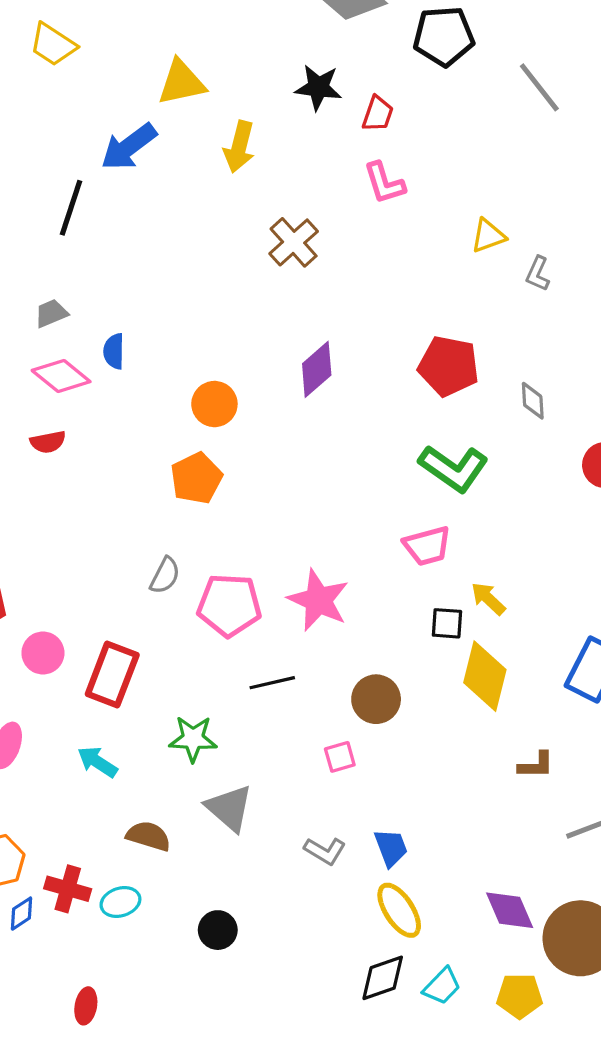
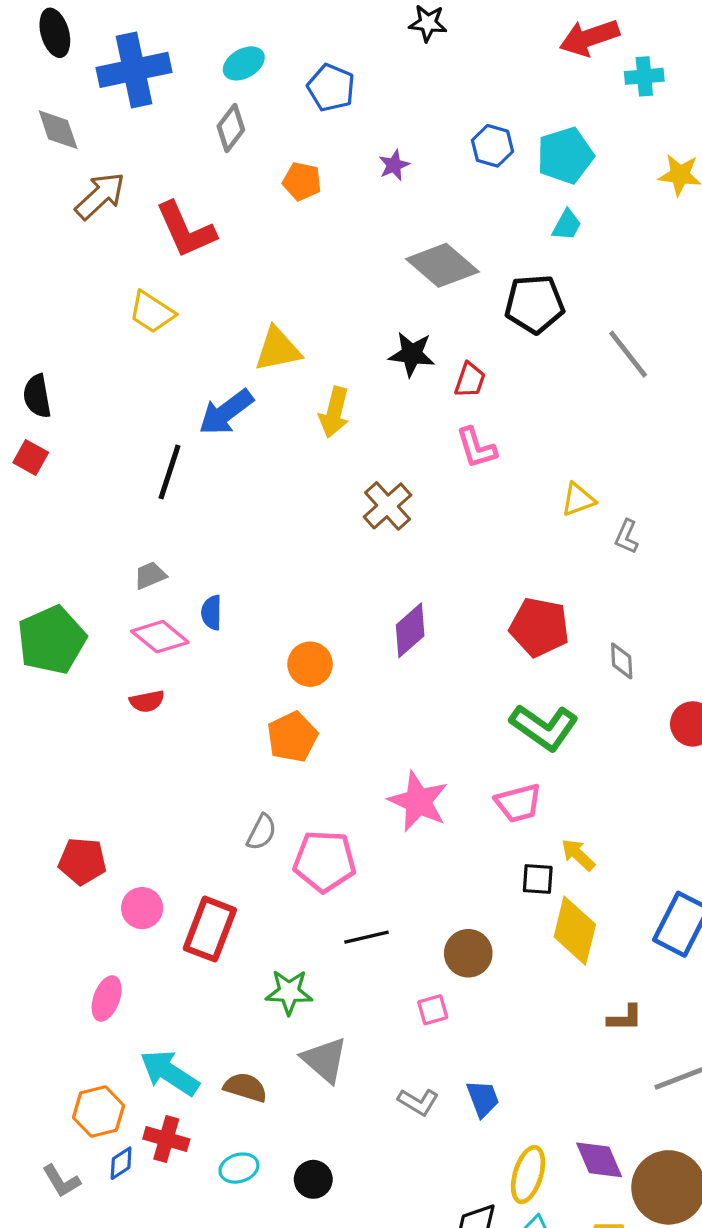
pink star: (318, 600) -> (418, 801), moved
cyan arrow: (97, 762) -> (170, 1073), moved, size x1.5
cyan ellipse: (120, 902) -> (239, 1168), moved
yellow ellipse: (399, 910) -> (528, 1174), moved, turned 50

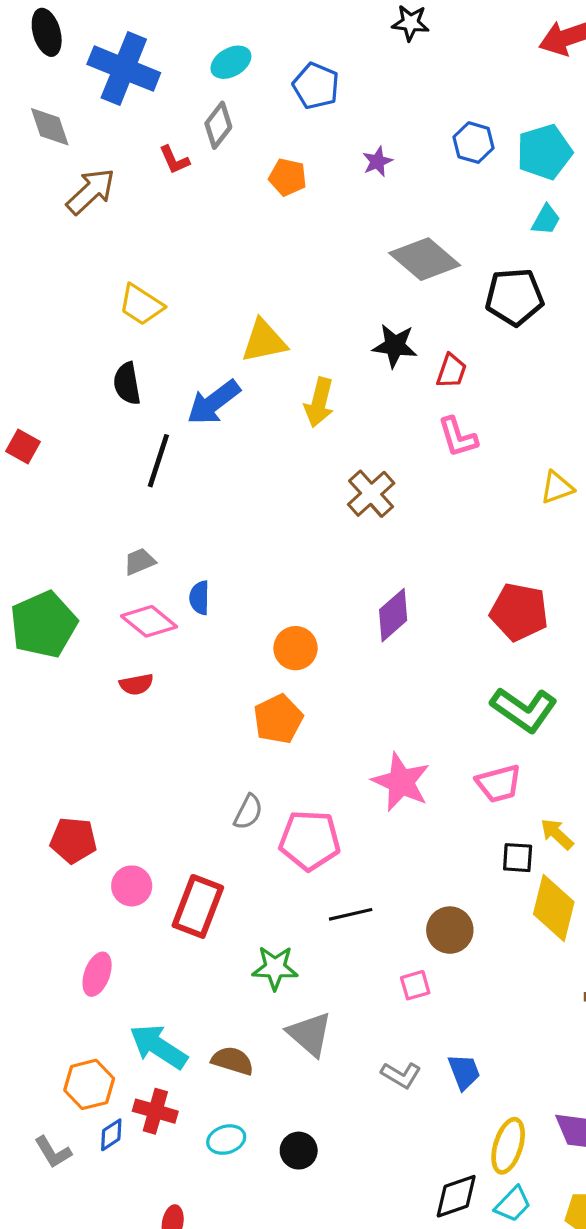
blue cross: (134, 70) -> (124, 69), turned 34
red L-shape: (186, 230) -> (174, 160), moved, size x0.5
black semicircle: (37, 396) -> (127, 384), moved

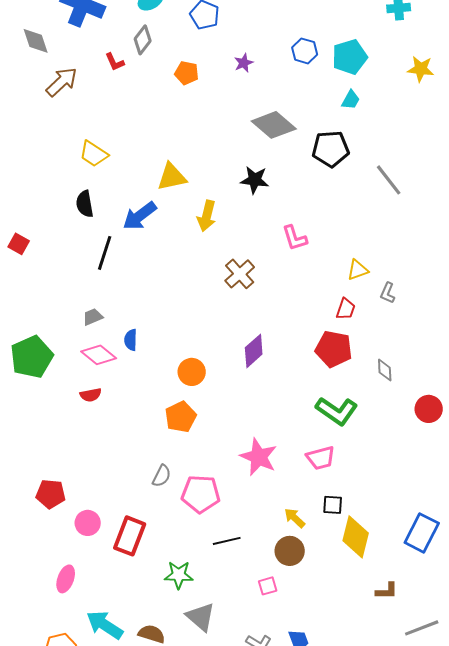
red trapezoid: (451, 371) -> (346, 309), moved
yellow arrow: (557, 834) -> (295, 518), moved

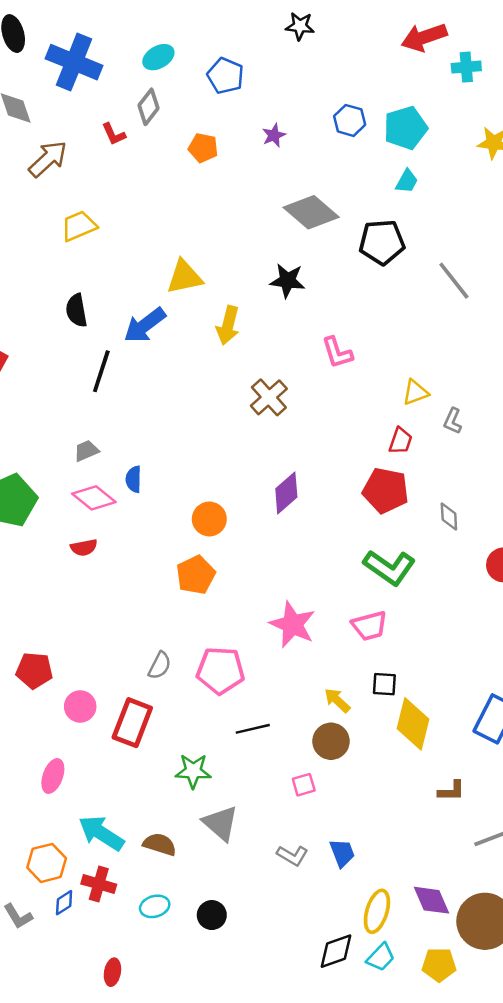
yellow trapezoid: (94, 154) -> (79, 226), moved, turned 124
gray semicircle: (162, 476) -> (160, 666), moved

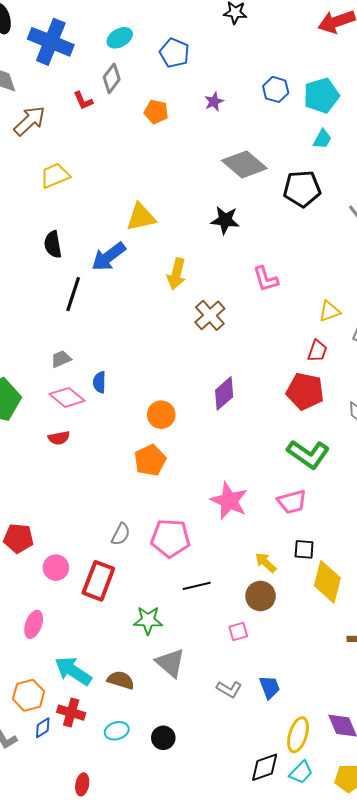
yellow arrow: (228, 325) -> (176, 274), moved

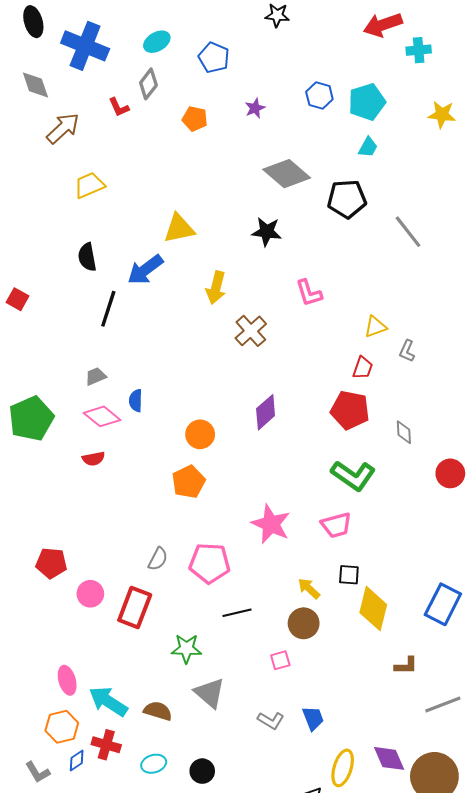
pink ellipse: (34, 624) -> (67, 680), moved, turned -36

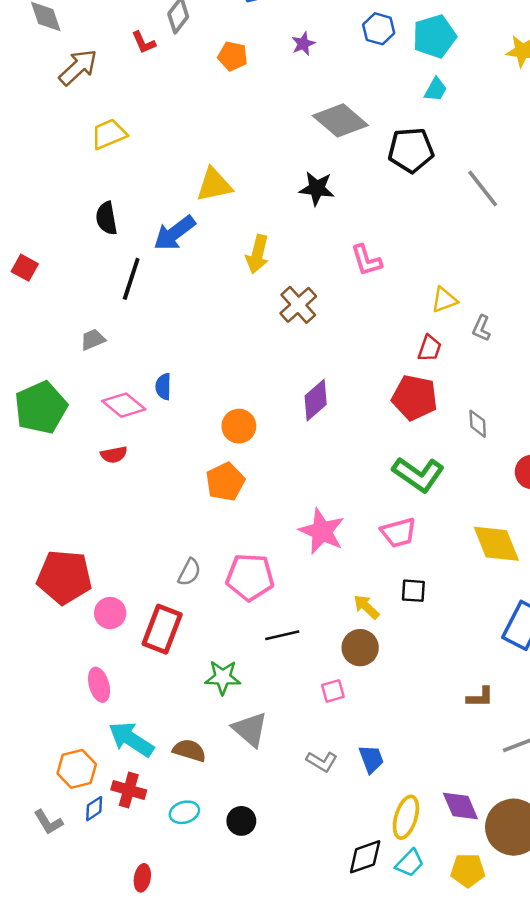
gray trapezoid: (96, 376) -> (93, 339), moved
red pentagon: (51, 563) -> (64, 577), size x1.5
yellow diamond: (373, 609) -> (496, 544), moved, turned -36
pink ellipse: (67, 680) -> (99, 685), moved

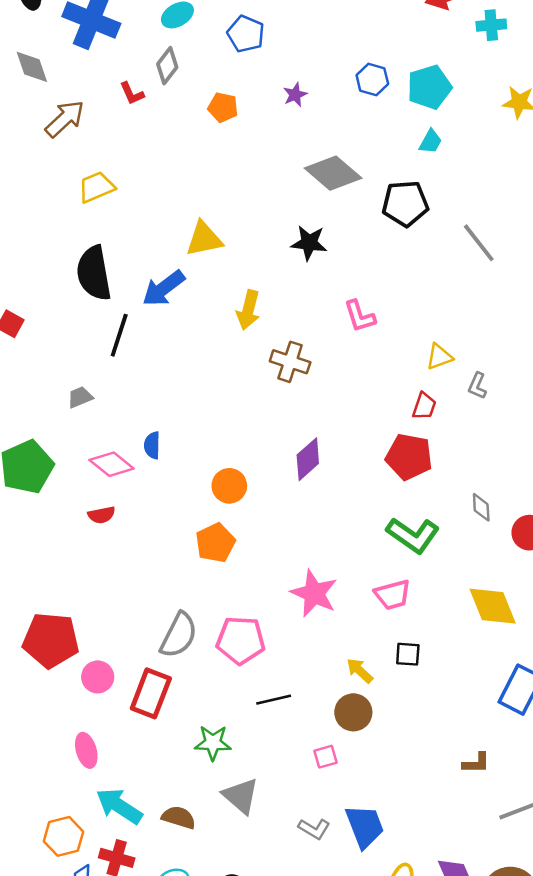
black semicircle: (106, 218) -> (94, 273), size x1.6
brown cross: (298, 305) -> (290, 362), turned -30
gray diamond: (478, 424) -> (481, 507), moved
gray semicircle: (189, 572) -> (179, 635), size x1.6
blue trapezoid: (371, 759) -> (365, 826), size x1.5

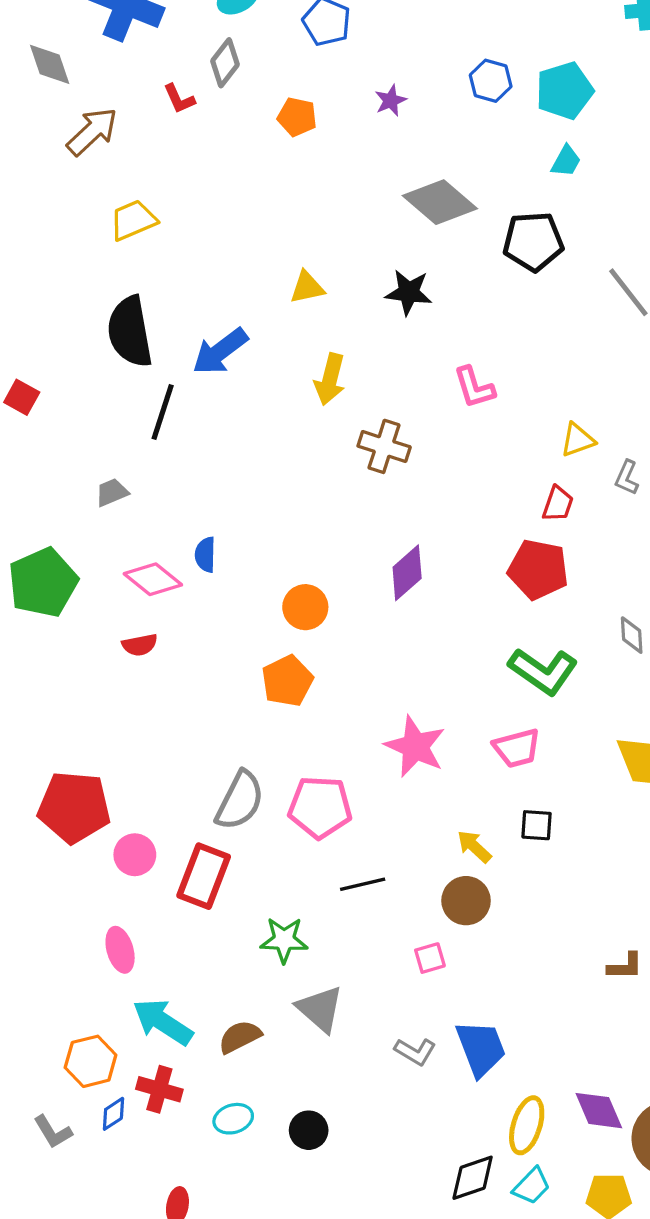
yellow triangle: (204, 239) -> (307, 287), moved, size x0.7
brown semicircle: (179, 817) -> (240, 1037), turned -44

